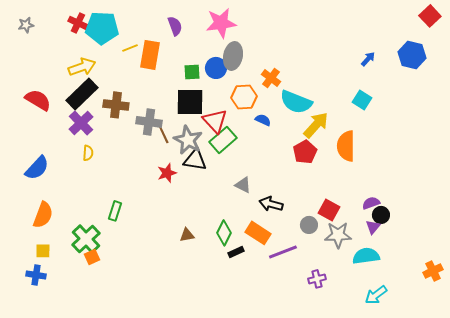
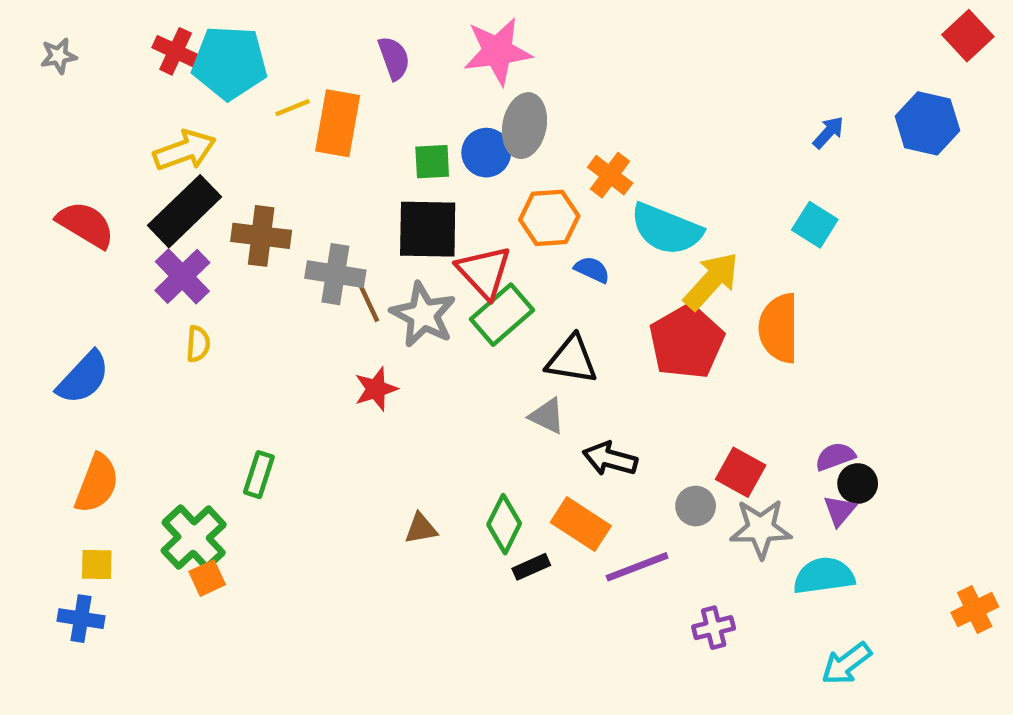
red pentagon: (305, 152) -> (687, 342), size x1.4
black triangle: (195, 160) -> (572, 360), moved

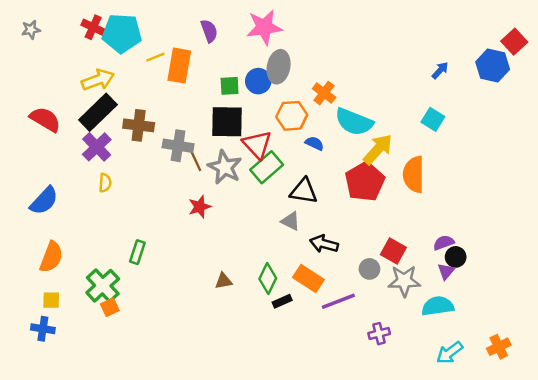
red square: (968, 36) -> (514, 42), moved
orange cross: (975, 610) -> (499, 347), moved

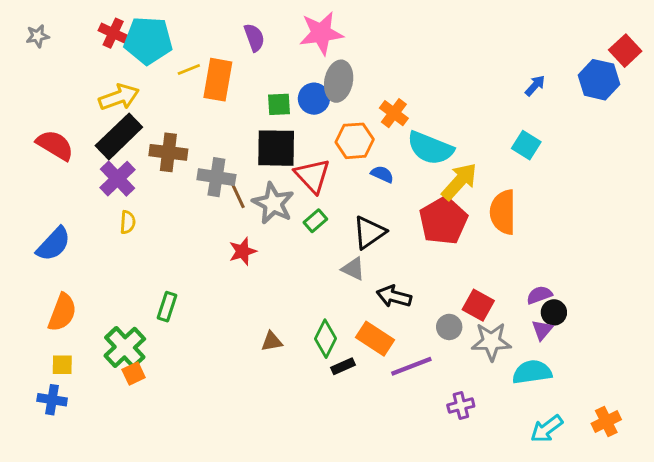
green rectangle: (267, 167) -> (315, 221), moved, size x0.6
black triangle: (304, 191) -> (369, 232), turned -44

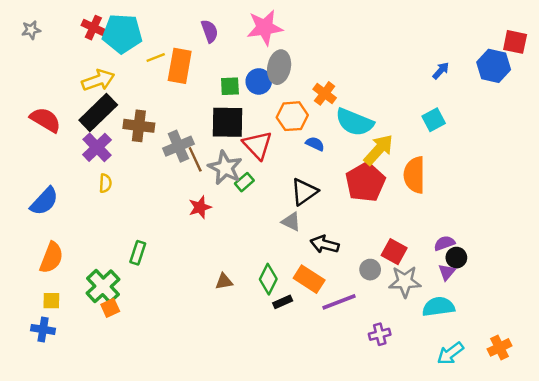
red square: (625, 51) -> (515, 42), turned -35
cyan square: (526, 145) -> (434, 120), turned 30
gray cross: (216, 177) -> (178, 146), turned -32
green rectangle: (315, 221) -> (244, 182), moved

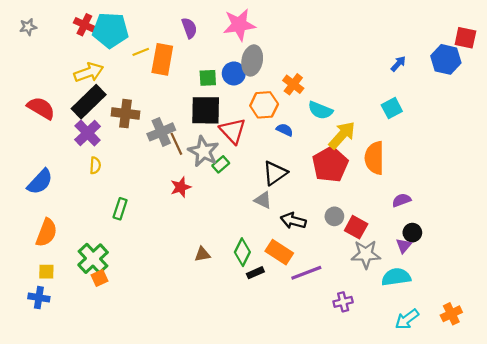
cyan semicircle: (355, 122) -> (320, 110), size x0.7
purple semicircle: (444, 243) -> (402, 200), moved
green rectangle: (138, 253) -> (120, 209), moved
gray circle: (370, 270) -> (334, 216), moved

